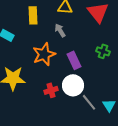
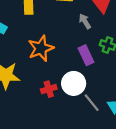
gray arrow: (60, 30) -> (85, 21), moved
purple rectangle: (74, 60) -> (86, 55), moved

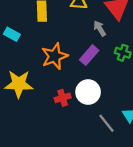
purple rectangle: (86, 55) -> (89, 55), moved, turned 66
gray line: (92, 103) -> (107, 123), moved

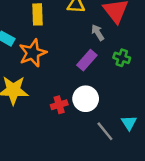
orange star: (55, 56) -> (33, 53), moved

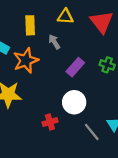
gray arrow: (98, 32) -> (54, 42), moved
red cross: (59, 105) -> (50, 122), moved

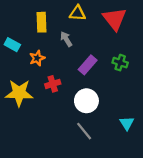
orange star: (26, 60) -> (37, 58), size x0.6
red cross: (50, 122) -> (53, 84), moved
gray line: (92, 132) -> (84, 131), moved

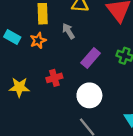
orange star: (37, 58) -> (38, 40), moved
yellow star: (19, 93) -> (19, 87), size x0.7

